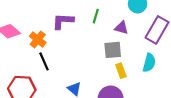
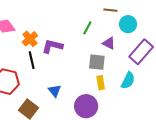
purple L-shape: (63, 21) -> (52, 46), moved

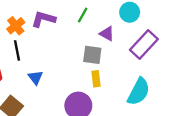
purple L-shape: (52, 46) -> (43, 19), moved
cyan semicircle: (128, 80) -> (139, 92), moved, size x1.4
blue triangle: (55, 91) -> (35, 78), moved

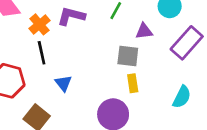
purple triangle: (107, 34) -> (144, 31), turned -35
cyan semicircle: (139, 92) -> (182, 97), size x0.7

